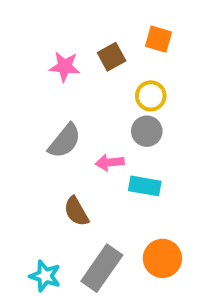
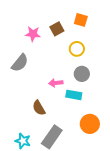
gray circle: (147, 131) -> (82, 74), moved
gray semicircle: (65, 141) -> (20, 63), moved
orange circle: (162, 258) -> (90, 124), moved

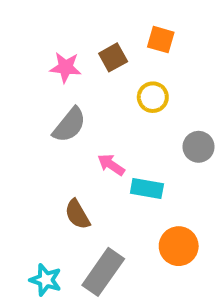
gray semicircle: (20, 63) -> (69, 125), moved
gray circle: (82, 74) -> (199, 147), moved
pink arrow: (56, 83) -> (111, 165), turned 40

